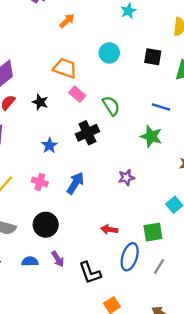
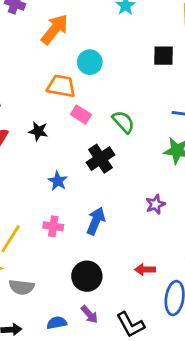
orange arrow: (67, 21) -> (55, 29), size x1.6
cyan circle: (109, 53) -> (90, 62), moved
black circle: (46, 225) -> (87, 276), moved

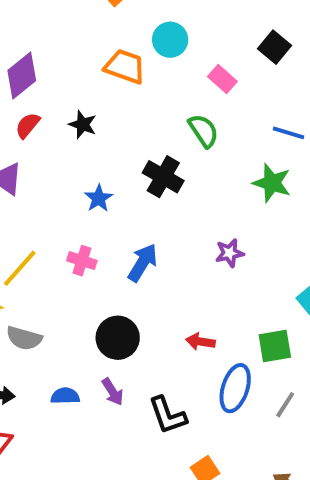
black square: (164, 56) -> (275, 47), turned 30
pink rectangle: (81, 115) -> (222, 79), moved
black cross: (100, 159) -> (163, 177), turned -36

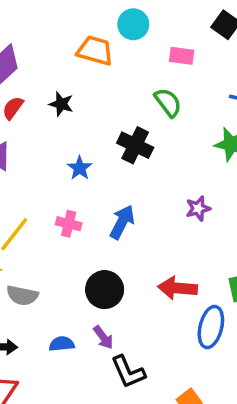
pink rectangle: (222, 79) -> (182, 56), turned -30
red arrow: (200, 342) -> (178, 288), size x1.5
black L-shape: (168, 415) -> (128, 372), moved

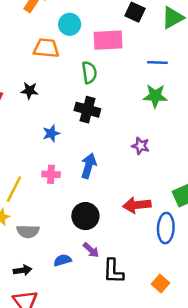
pink rectangle: (182, 56) -> (108, 40), size x1.6
green semicircle: (168, 102) -> (89, 72), moved, turned 40
blue star: (80, 168) -> (51, 133), turned 30
purple star: (198, 208) -> (141, 146), turned -30
black L-shape: (128, 372) -> (113, 271), turned 36

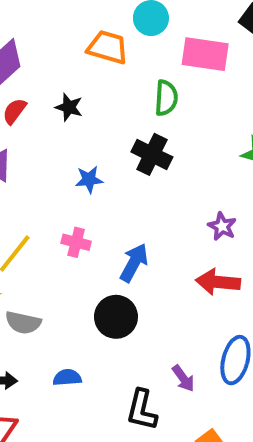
blue arrow: (89, 166) -> (134, 263), moved
red arrow: (137, 205) -> (218, 282), moved
purple arrow: (91, 250) -> (183, 378), moved

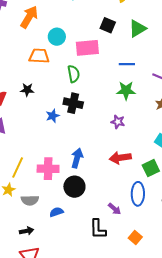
blue star: (89, 180) -> (53, 116), moved
purple star: (222, 226) -> (118, 122), moved
pink cross: (76, 242) -> (48, 169), moved, size x1.5
blue semicircle: (67, 378) -> (56, 212), moved

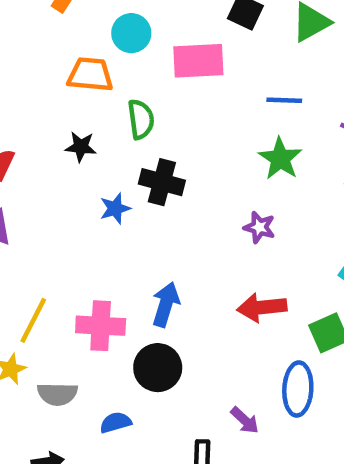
green semicircle: (74, 74) -> (141, 119), moved
black star: (27, 90) -> (81, 147), moved
green star: (126, 91) -> (280, 159), turned 30

